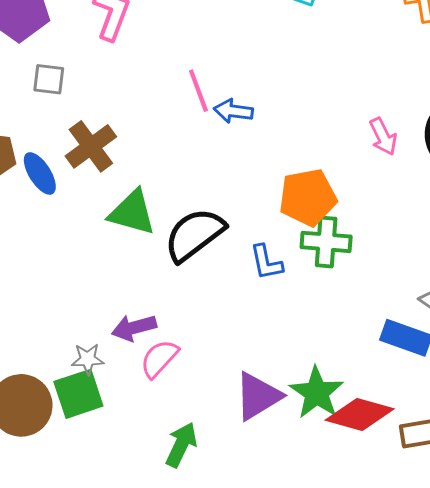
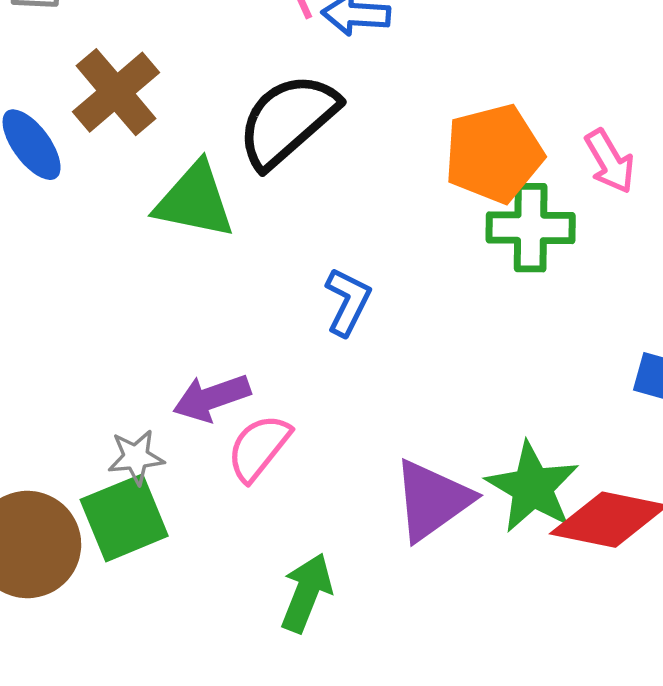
pink arrow: (383, 137) -> (610, 161), moved
black semicircle: (194, 235) -> (288, 120), moved
blue L-shape: (266, 262) -> (348, 302), moved, turned -138

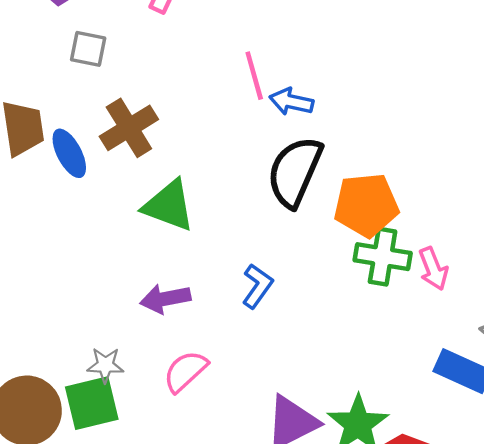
black semicircle: (288, 120) -> (295, 172), moved, turned -34
pink arrow: (610, 161) -> (433, 269), moved
purple arrow: (212, 398) -> (165, 299), moved

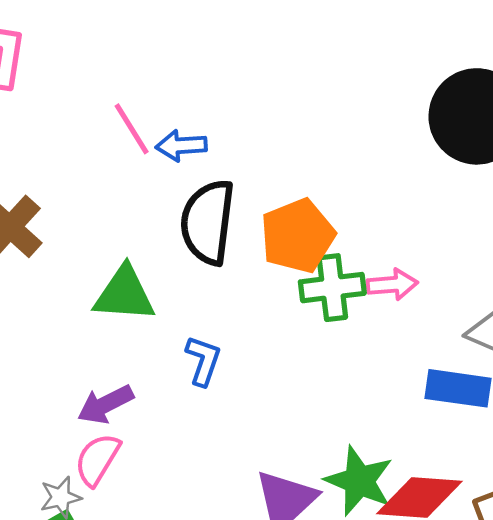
green triangle: (169, 206) -> (124, 294), moved
pink arrow: (433, 269) -> (392, 284), turned -57
pink semicircle: (185, 371) -> (97, 459), moved

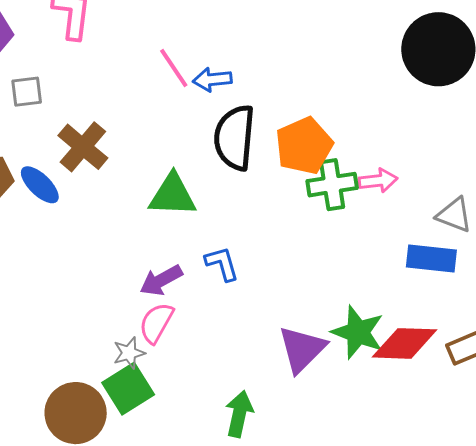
blue L-shape: (203, 361) -> (222, 264), moved, turned -33

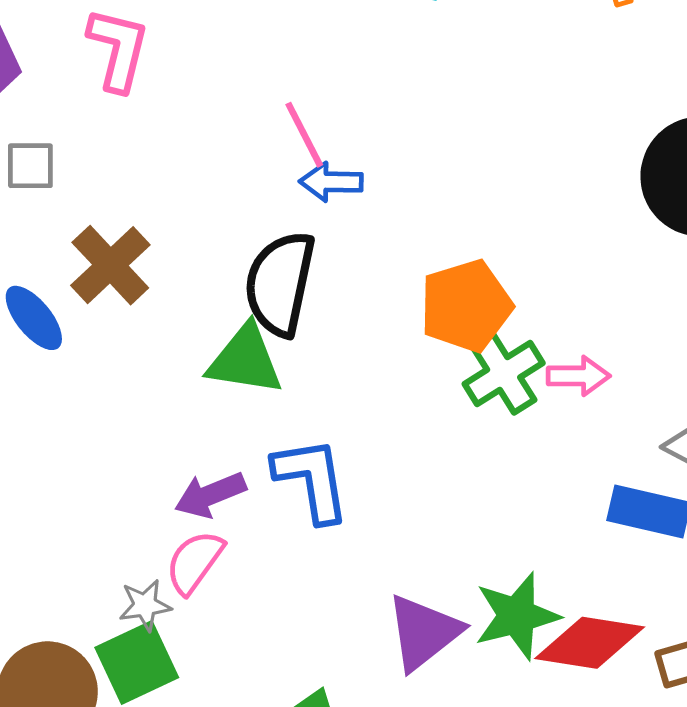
pink line: (174, 68) -> (304, 135), moved
black semicircle: (235, 138) -> (280, 284), moved
green cross: (332, 185) -> (504, 374), turned -30
blue L-shape: (222, 264) -> (312, 480), size x1.5
green star: (358, 332) -> (517, 616), turned 30

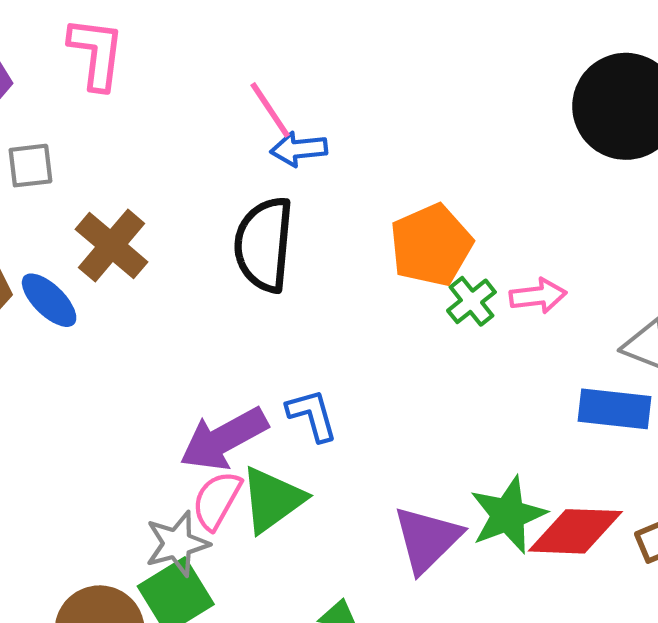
green triangle: (245, 360) -> (272, 500), moved, turned -38
green cross: (504, 374) -> (471, 301), size x0.7
blue L-shape: (312, 480) -> (312, 415), size x0.7
purple arrow: (210, 495) -> (224, 439), size x1.4
gray star: (145, 605) -> (177, 544), size x1.4

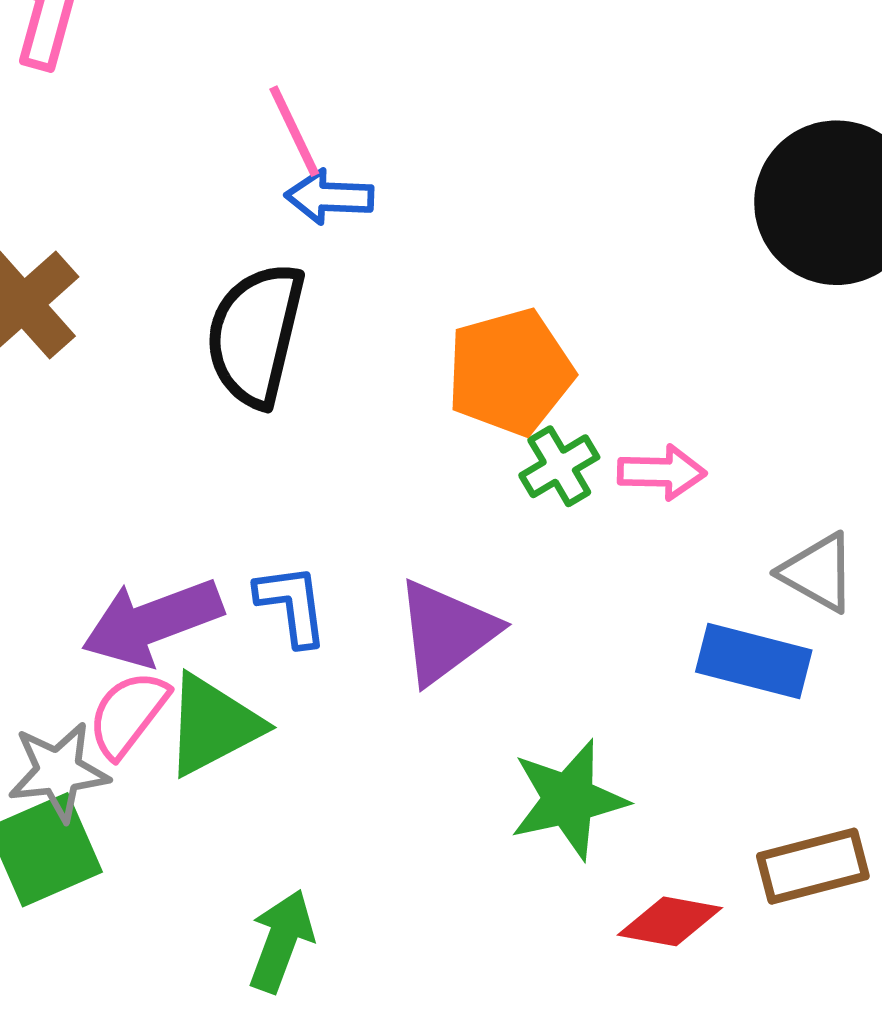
red diamond: (575, 531) -> (670, 921), moved, size x0.7
purple triangle: (427, 539) -> (446, 632), moved

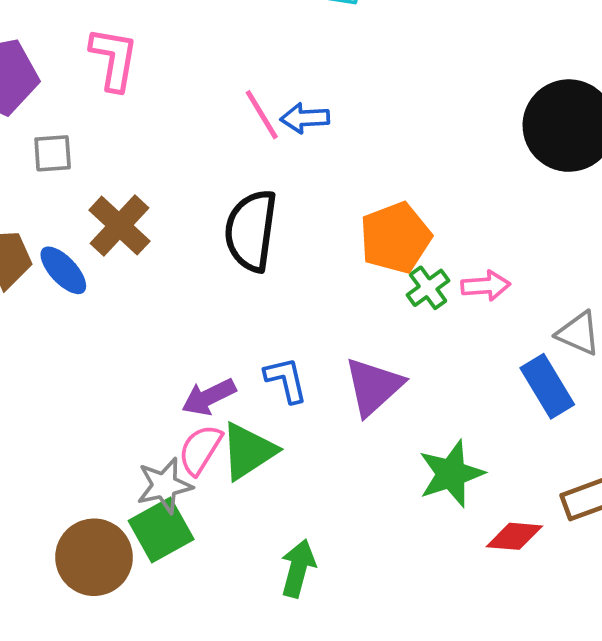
blue arrow: (329, 197) -> (305, 118), moved
purple arrow: (152, 622) -> (209, 397), size x0.7
blue rectangle: (754, 661) -> (547, 386), turned 50

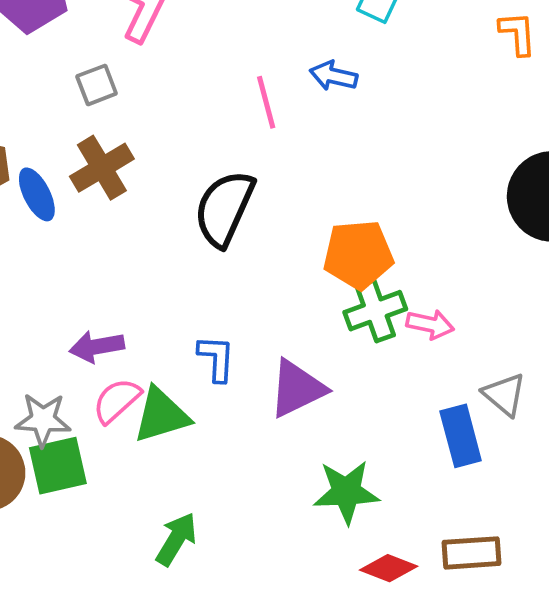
blue arrow: (305, 118) -> (334, 76), moved
gray square: (53, 153) -> (97, 85), moved, turned -33
green cross: (428, 288) -> (375, 311), size x1.4
purple arrow: (209, 397) -> (97, 347), moved
gray star: (164, 486) -> (43, 420), moved

